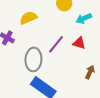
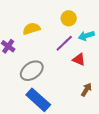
purple line: (56, 44) -> (64, 43), moved
gray ellipse: (33, 59) -> (32, 71), turned 45

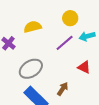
red triangle: (79, 59) -> (84, 67), moved
brown arrow: (86, 90) -> (63, 89), moved

